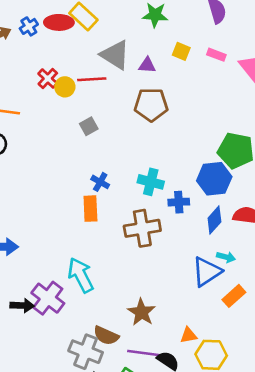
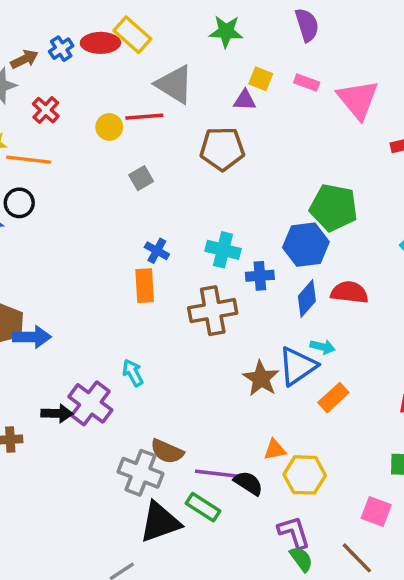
purple triangle: (147, 65) -> (245, 100), moved
red cross: (48, 78) -> (46, 110), moved
cyan arrow: (81, 275) -> (133, 373), size x0.6
brown star: (142, 312) -> (261, 378), moved

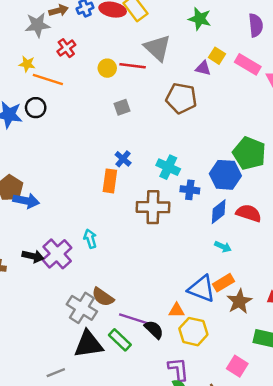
pink rectangle: (307, 82) -> (248, 64), size x1.5
blue triangle: (297, 366) -> (202, 289), moved, turned 44
brown star: (261, 378) -> (239, 301), moved

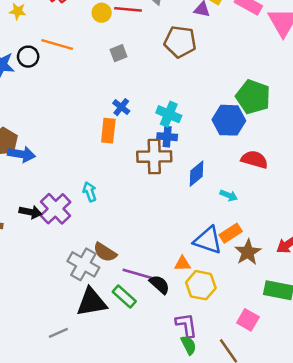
orange line: (48, 79) -> (57, 45), moved
blue cross: (190, 190) -> (167, 137), moved
blue diamond: (219, 212) -> (197, 174), moved

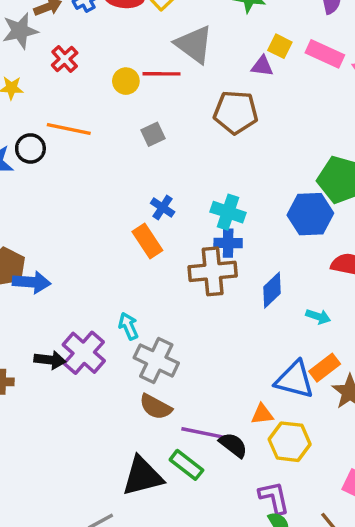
orange rectangle: (108, 131) -> (147, 241), turned -35
gray cross: (83, 264) -> (156, 360), moved

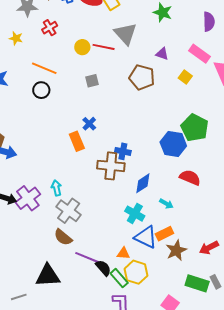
yellow square: (280, 46) -> (185, 77), moved
black circle: (30, 148) -> (41, 90), moved
cyan cross: (228, 212) -> (135, 214), moved
green rectangle: (186, 465) -> (119, 278), moved

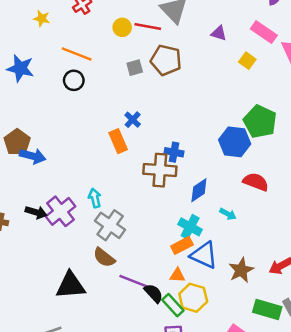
brown pentagon: (142, 77) -> (166, 60), moved
orange rectangle: (164, 234) -> (182, 245), moved
black triangle: (48, 276) -> (71, 285), moved

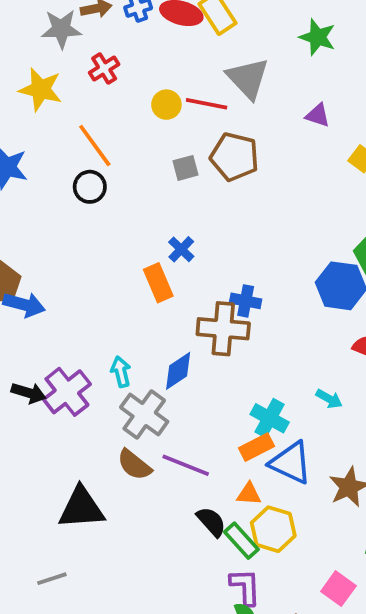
yellow star: (42, 18) -> (41, 89), size x1.6
orange line: (77, 54) -> (95, 145), turned 32
blue diamond: (199, 190) -> (178, 371), moved
purple line: (134, 281) -> (186, 465), moved

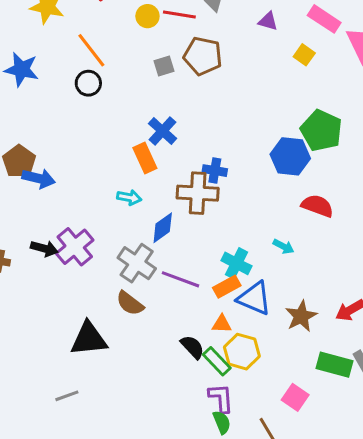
blue cross: (181, 249) -> (163, 131), size x1.4
cyan arrow: (121, 372) -> (129, 197), moved, turned 115
purple line: (186, 465) -> (181, 279), moved

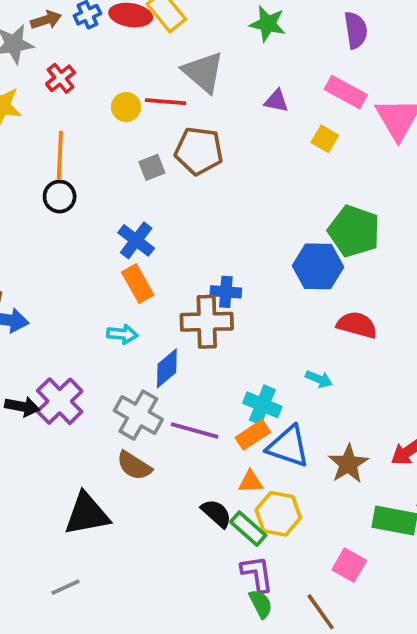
orange line: (91, 50) -> (60, 155), turned 45
blue cross: (163, 131) -> (136, 240), moved

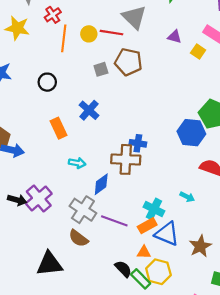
yellow square: (325, 139) -> (198, 51), moved
orange line: (60, 155) -> (64, 38), moved
orange rectangle: (138, 284) -> (58, 128), moved

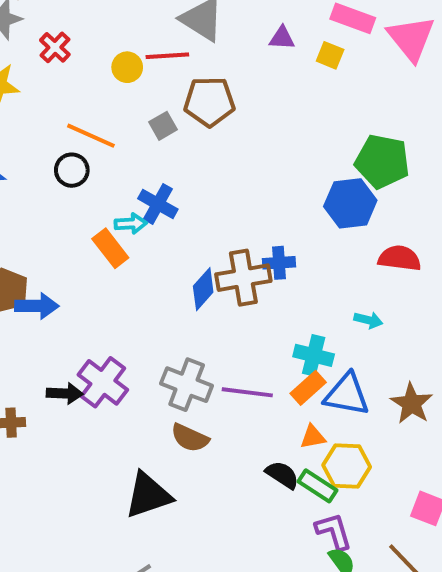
orange line: (64, 38) -> (91, 136), moved, turned -60
blue cross: (138, 143) -> (279, 263), moved
cyan arrow: (77, 163) -> (131, 224), moved
blue diamond: (101, 184) -> (203, 289), moved

